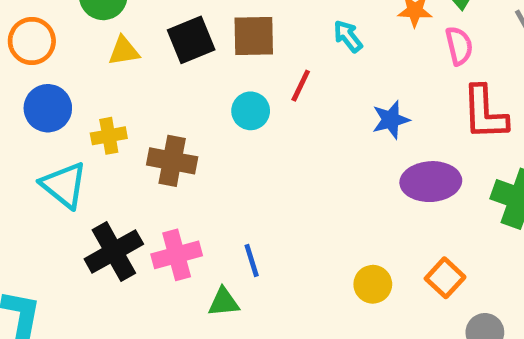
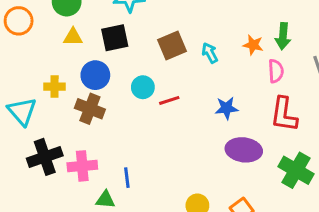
brown square: (254, 36) -> (172, 45), moved, turned -32
red line: (301, 86) -> (169, 100), moved, turned 36
blue circle: (48, 108) -> (95, 75), moved

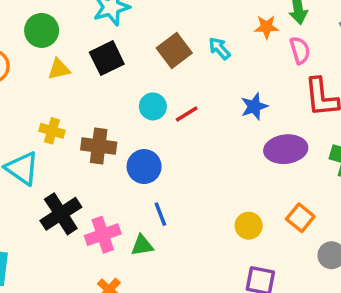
blue circle: (95, 75) -> (144, 167), moved
yellow cross: (55, 87) -> (52, 131), turned 30
pink cross: (82, 166) -> (103, 235), moved

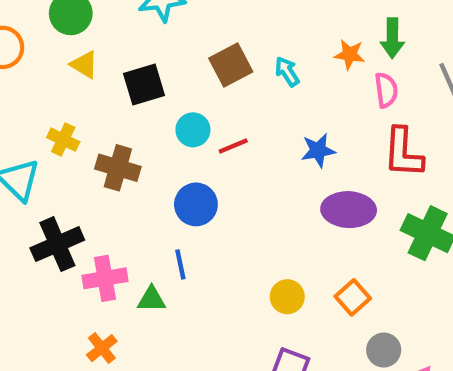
black square: (107, 58) -> (144, 85), moved
yellow triangle: (59, 69) -> (84, 65), turned 35
blue circle: (144, 167) -> (196, 204), moved

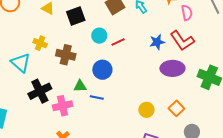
red L-shape: (403, 153) -> (182, 41), moved, turned -35
blue line: (180, 264) -> (97, 98), turned -64
green triangle: (151, 299) -> (80, 86), moved

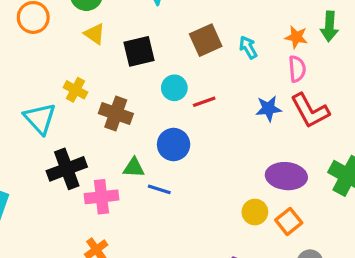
pink semicircle: (187, 13) -> (297, 69), moved
purple ellipse: (172, 68) -> (286, 176), moved
yellow circle: (146, 110) -> (255, 212), moved

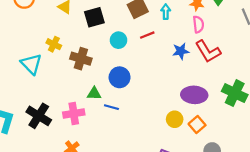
cyan arrow: (248, 47) -> (166, 12), turned 32
red line: (204, 102) -> (147, 35), moved
black cross: (67, 169) -> (39, 116), moved, turned -35

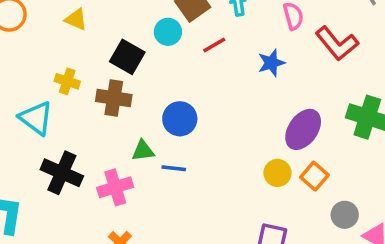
black square: (94, 17) -> (127, 57), moved, turned -36
cyan circle: (118, 40) -> (168, 32), moved
red L-shape: (208, 51) -> (337, 43), moved
purple ellipse: (194, 95) -> (303, 129), turned -50
black cross: (39, 116) -> (62, 173), moved

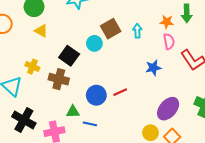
red line: (214, 45) -> (120, 92), moved

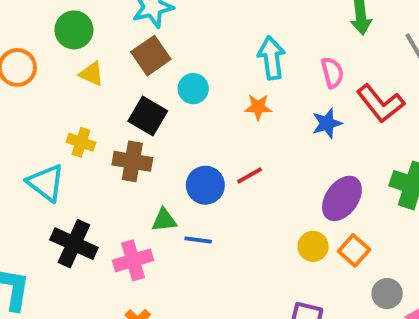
orange star: (167, 22) -> (258, 107), moved
brown square: (111, 29) -> (151, 56), moved
cyan arrow: (137, 31) -> (271, 58), size x1.5
blue star: (153, 68) -> (327, 123), moved

